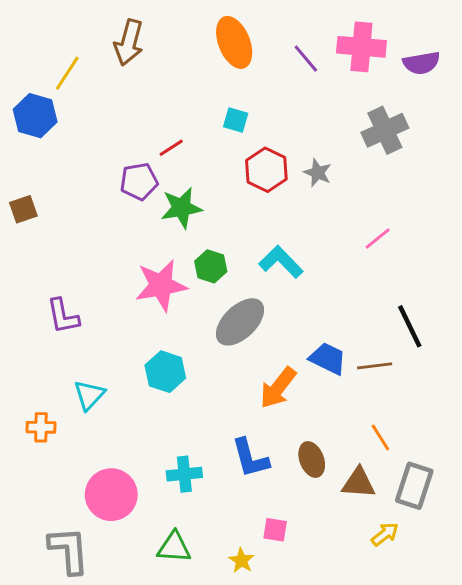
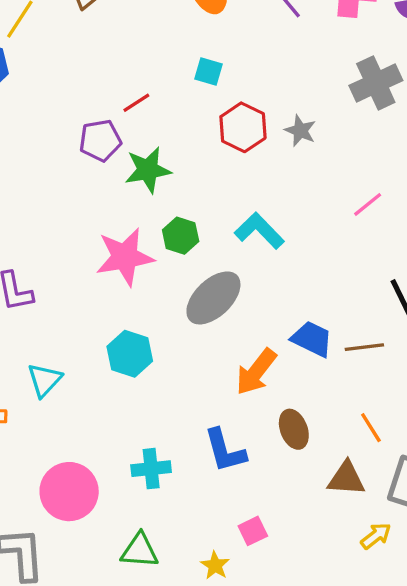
brown ellipse: (312, 460) -> (294, 429), moved
pink square: (275, 530) -> (253, 531), turned -35

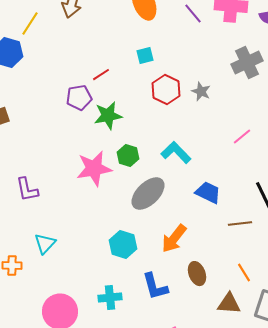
cyan square: (209, 72) -> (145, 56), turned -30
blue trapezoid: (312, 339) -> (208, 193), moved
cyan hexagon: (130, 354) -> (123, 245), moved

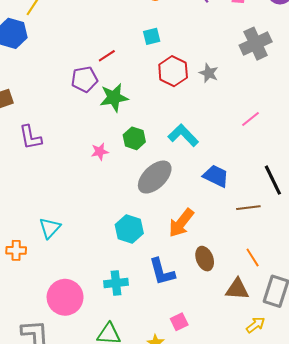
pink star: (94, 169) -> (100, 152), size x0.5
purple L-shape: (27, 190) -> (30, 137), moved

